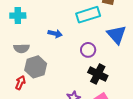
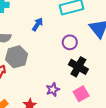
blue arrow: (55, 34) -> (38, 24), turned -72

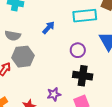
black cross: (78, 67) -> (83, 76), turned -30

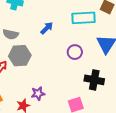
black cross: (83, 76) -> (94, 80), moved
purple star: (54, 94) -> (38, 93), moved

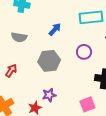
gray hexagon: (20, 56) -> (49, 61), moved

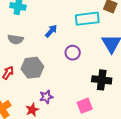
purple circle: (84, 52) -> (73, 53), moved
gray hexagon: (49, 61) -> (32, 68), moved

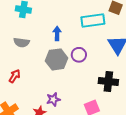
blue arrow: (51, 31) -> (57, 33), turned -40
gray hexagon: (32, 68) -> (57, 59), moved

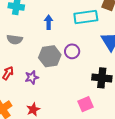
blue arrow: (57, 33) -> (49, 22), moved
purple star: (53, 99) -> (32, 77), moved

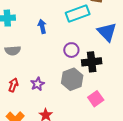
gray hexagon: (50, 56) -> (72, 79), moved
black cross: (102, 78) -> (92, 62), moved

